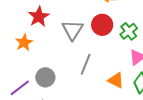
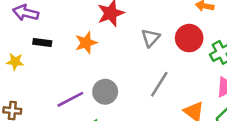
gray triangle: (73, 30) -> (150, 38), size x0.7

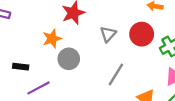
black rectangle: (42, 42) -> (21, 67), moved
gray circle: (105, 92) -> (69, 59), moved

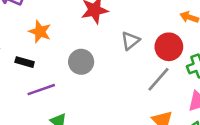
orange star: (52, 39) -> (40, 32), moved, turned 30
gray line: (116, 75) -> (158, 79), moved

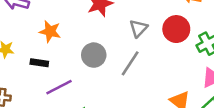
gray line: (158, 79) -> (130, 63), moved

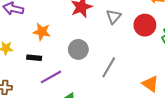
gray triangle: (138, 28) -> (114, 17), moved
gray line: (130, 63) -> (109, 67), moved

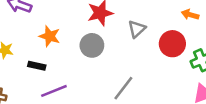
gray circle: (78, 49) -> (92, 45), moved

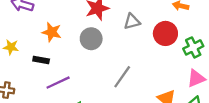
gray triangle: (137, 29) -> (132, 21), turned 30

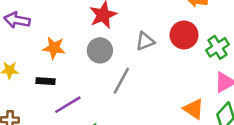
gray triangle: (132, 21) -> (145, 41), moved
gray line: (122, 77) -> (121, 81), moved

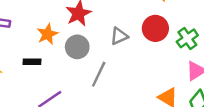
orange star: (54, 48) -> (47, 34), moved, turned -30
black rectangle: (45, 81) -> (32, 62), moved

